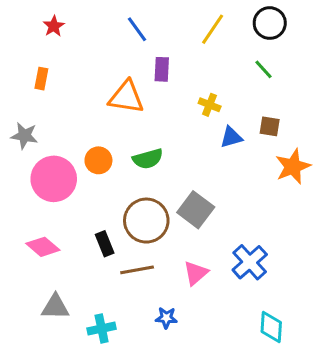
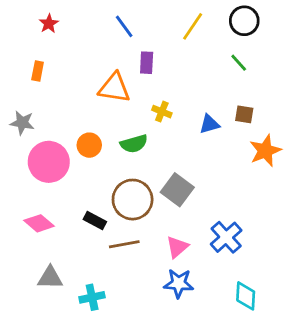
yellow cross: (210, 105) -> (162, 112), moved
black rectangle: (105, 244) -> (95, 220), turned -40
blue star: (166, 318) -> (179, 283), moved, size x1.5

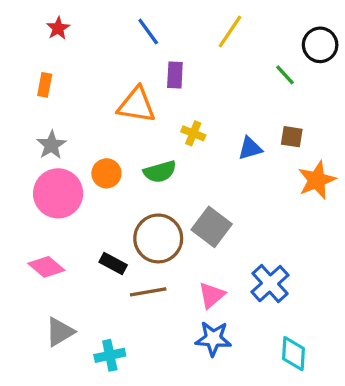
black circle: (244, 21) -> (320, 45), moved
gray star: (22, 123) -> (51, 145), moved, turned 30
gray triangle: (50, 278) -> (60, 332), turned -32

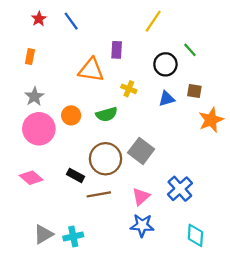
blue line: (148, 32) -> (71, 21), moved
black circle: (320, 45) -> (165, 64), moved
gray triangle: (60, 332) -> (43, 234), moved

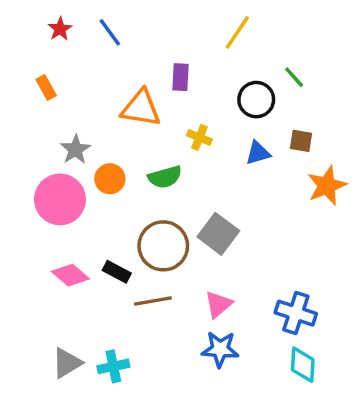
orange rectangle: (30, 57) -> (46, 88), turned -40
gray star: (34, 97) -> (75, 149), moved
pink diamond: (31, 178) -> (70, 275), moved
blue cross: (180, 189) -> (296, 313), moved, turned -30

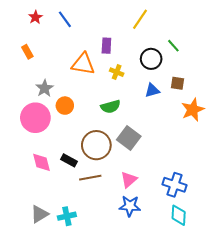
yellow cross: (199, 137) -> (117, 72), moved
green semicircle: (165, 177) -> (111, 107), moved
pink diamond: (70, 275) -> (42, 162), turned 35

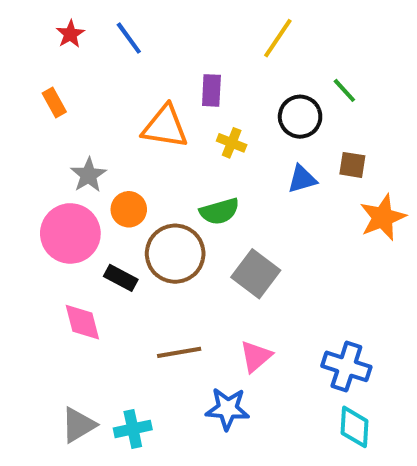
brown circle: (96, 145) -> (175, 254), moved
black rectangle: (69, 160) -> (121, 278), moved
blue star: (130, 206) -> (228, 409), moved

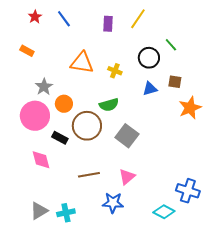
purple rectangle: (211, 90) -> (108, 24), moved
orange rectangle: (54, 103) -> (27, 51), turned -32
blue cross: (346, 366) -> (188, 191), moved
cyan diamond: (354, 427) -> (164, 212), moved, turned -65

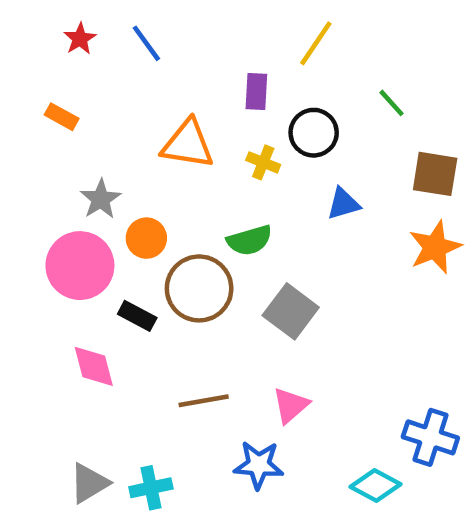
purple rectangle: (108, 24) -> (256, 91), moved
black circle: (149, 58) -> (314, 133), moved
brown square: (175, 82) -> (435, 174), moved, size x1.5

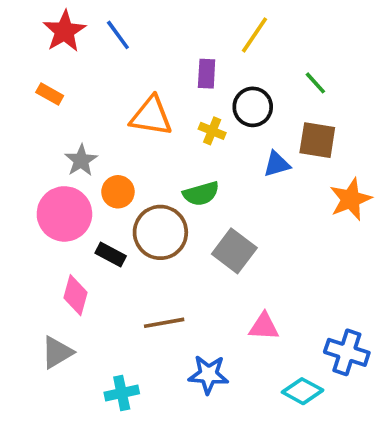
red star: (80, 39) -> (64, 31), size x1.6
brown square: (435, 174) -> (317, 140), moved
pink diamond: (94, 366) -> (76, 295), turned 30
pink triangle: (291, 405) -> (264, 327), moved, turned 44
gray triangle: (89, 483) -> (57, 352), moved

